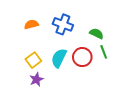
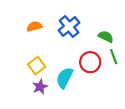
blue cross: (63, 24) -> (69, 26), turned 30
cyan semicircle: (59, 58) -> (65, 78), moved

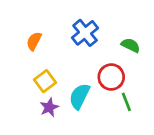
orange semicircle: (34, 26) -> (34, 41), moved, turned -48
green line: (114, 57) -> (126, 102), moved

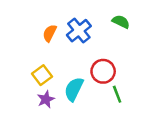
orange semicircle: (34, 41) -> (50, 33), moved
green semicircle: (131, 45) -> (121, 22), moved

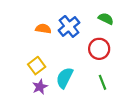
orange semicircle: (50, 33) -> (43, 29), turned 72
red circle: (103, 71) -> (99, 49), moved

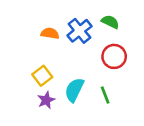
green semicircle: (106, 19) -> (110, 22), moved
green line: (103, 82) -> (105, 95), moved

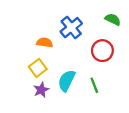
green semicircle: (110, 22) -> (113, 19), moved
orange semicircle: (50, 33) -> (45, 43), moved

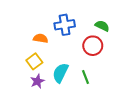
green semicircle: (113, 19) -> (102, 26), moved
blue cross: (71, 28) -> (65, 25), turned 30

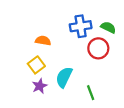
blue cross: (65, 25) -> (81, 26), moved
green line: (85, 77) -> (91, 93), moved

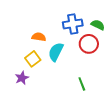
cyan semicircle: (64, 77) -> (56, 52), moved
purple star: (40, 86) -> (22, 78), moved

